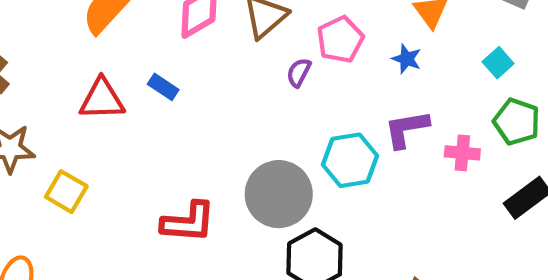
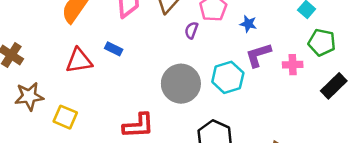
blue star: (407, 59) -> (248, 24), moved
gray circle: (279, 194) -> (181, 84), moved

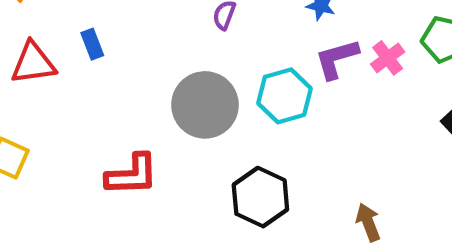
blue rectangle: (114, 49) -> (92, 44), turned 42
pink cross: (293, 65) -> (388, 58), moved, turned -36

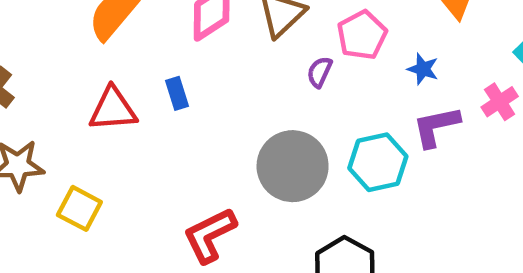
pink cross: (388, 58) -> (500, 102), moved
red L-shape: (132, 175) -> (210, 235), turned 152

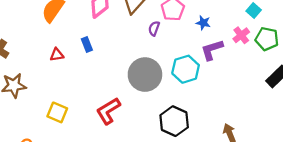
red triangle: (113, 109) -> (57, 55), size x0.6
yellow square: (79, 208) -> (57, 112), moved

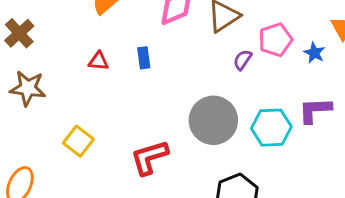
blue star: (203, 23) -> (314, 53), moved

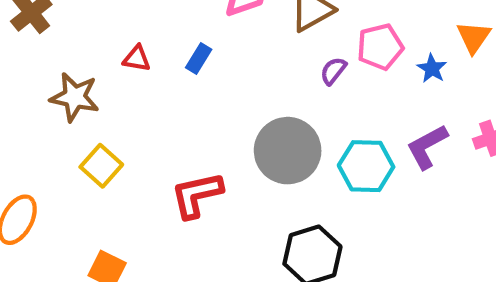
blue rectangle: (144, 58) -> (199, 58), turned 35
brown star: (28, 88) -> (75, 97), moved
purple L-shape: (315, 110) -> (427, 147), turned -30

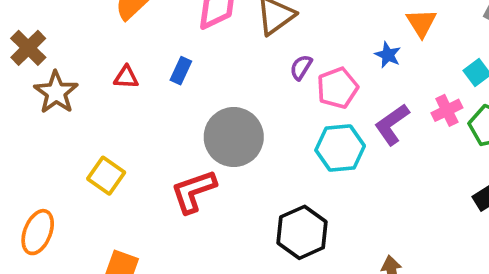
pink pentagon: (380, 47) -> (337, 88), moved
brown star: (75, 97) -> (56, 92), moved, turned 30
gray circle: (288, 151) -> (234, 137), moved

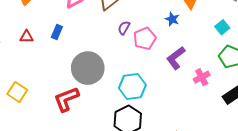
pink cross: (447, 110) -> (202, 77), moved
cyan hexagon: (340, 148) -> (132, 87), moved

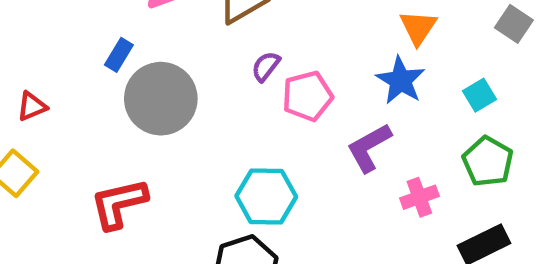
blue star: (172, 19) -> (401, 80), moved, size x1.5
red triangle: (26, 37) -> (32, 106), moved, turned -32
gray circle: (88, 68) -> (161, 99), moved

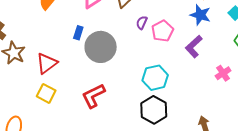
red triangle: (32, 106) -> (47, 63), size x1.6
pink cross: (419, 197) -> (223, 73), moved

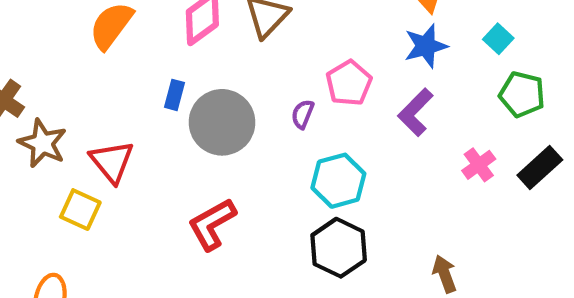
blue star: (200, 15) -> (426, 46), turned -30
purple semicircle: (142, 23) -> (303, 114), moved
red triangle: (47, 63) -> (112, 162), turned -30
yellow square: (46, 93) -> (80, 210), moved

